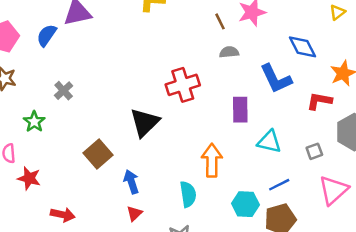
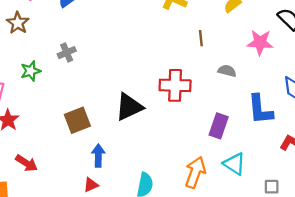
brown line: (220, 21) -> (201, 38), moved
orange arrow: (212, 160) -> (195, 172), moved

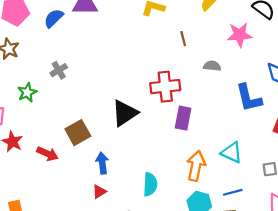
purple rectangle: (219, 126) -> (183, 118), moved
red arrow: (26, 163) -> (47, 154), moved

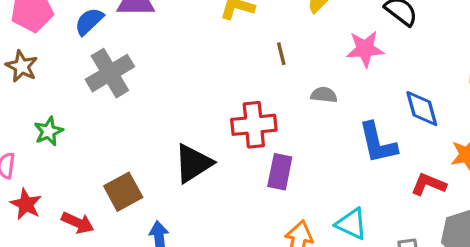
gray cross: (59, 70) -> (110, 73), moved, size x1.8

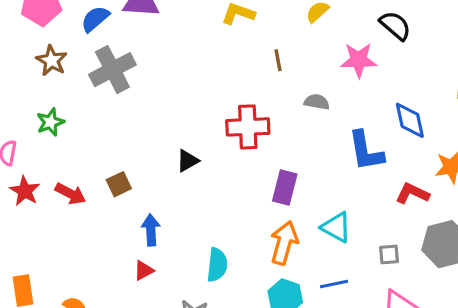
brown star: (22, 66) -> (52, 61), moved
black triangle: (193, 163) -> (188, 161), size x0.6
purple rectangle: (280, 172) -> (285, 187), moved
brown square: (123, 192) -> (119, 184), size x0.7
red arrow: (78, 223) -> (70, 194), moved

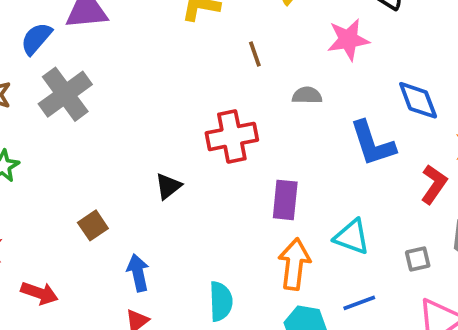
red L-shape: (412, 193) -> (434, 184), turned 108
red arrow: (70, 194) -> (39, 293), moved

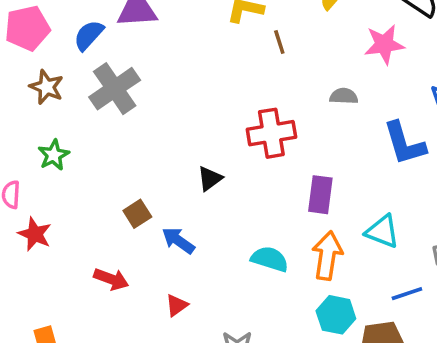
brown line: (255, 54) -> (279, 42), moved
blue arrow: (138, 273) -> (178, 241), moved, turned -44
red arrow: (39, 293) -> (111, 279), moved
cyan semicircle: (221, 301) -> (270, 259), moved, turned -72
blue line: (359, 303) -> (407, 294), moved

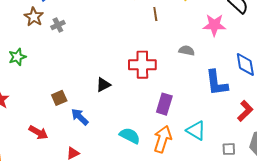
brown star: (46, 87) -> (34, 17), moved
gray cross: (115, 89) -> (58, 25), size x0.5

